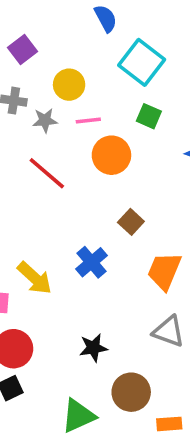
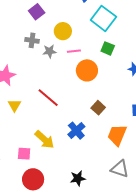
red line: (47, 173) -> (48, 98), moved

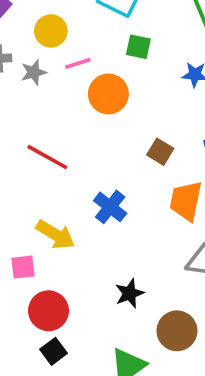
brown square: (98, 108) -> (160, 152), moved

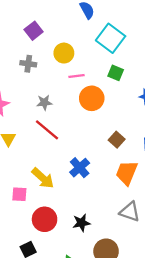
gray star: (34, 72) -> (44, 103), moved
red circle: (49, 311) -> (45, 219), moved

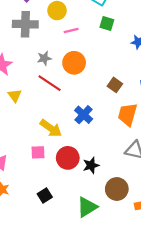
gray cross: (28, 64) -> (25, 24), size x1.6
orange circle: (92, 98) -> (74, 63), moved
pink square: (19, 194) -> (38, 152), moved
red circle: (45, 219) -> (68, 158), moved

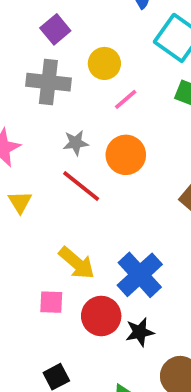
pink line: (71, 31) -> (126, 99), turned -32
blue cross: (84, 115) -> (140, 275), moved, size x1.4

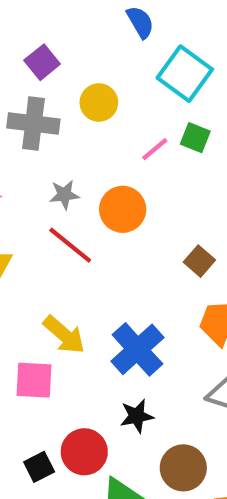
pink line: (126, 99) -> (155, 149), moved
pink square: (51, 302) -> (34, 380), size x1.4
red circle: (101, 316) -> (84, 452), moved

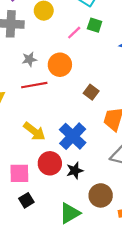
red line: (70, 245) -> (34, 85), turned -45
brown square: (199, 261) -> (91, 92), moved
pink square: (34, 380) -> (19, 173), moved
red circle: (84, 452) -> (50, 163), moved

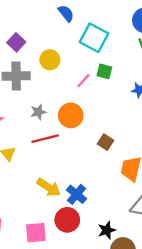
blue cross: (73, 136) -> (77, 194), moved, size x0.7
black star: (75, 171) -> (107, 230), moved

